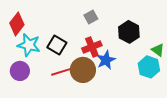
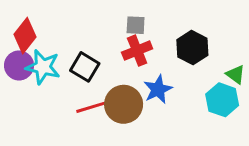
gray square: (91, 17) -> (136, 25), turned 32
red cross: (92, 47) -> (137, 51), moved
purple circle: (20, 71) -> (19, 65), moved

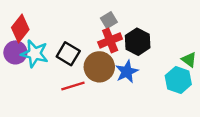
gray square: (136, 25) -> (109, 20), turned -35
black hexagon: (192, 48) -> (138, 42), moved
brown circle: (124, 104) -> (99, 67), moved

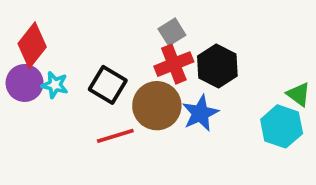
cyan star: (35, 54) -> (55, 85), size x0.6

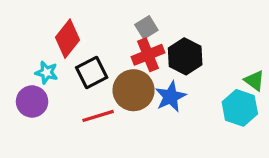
red diamond: (32, 45) -> (67, 39), moved
purple circle: (25, 83) -> (32, 101), moved
black square: (108, 85) -> (92, 72), turned 32

